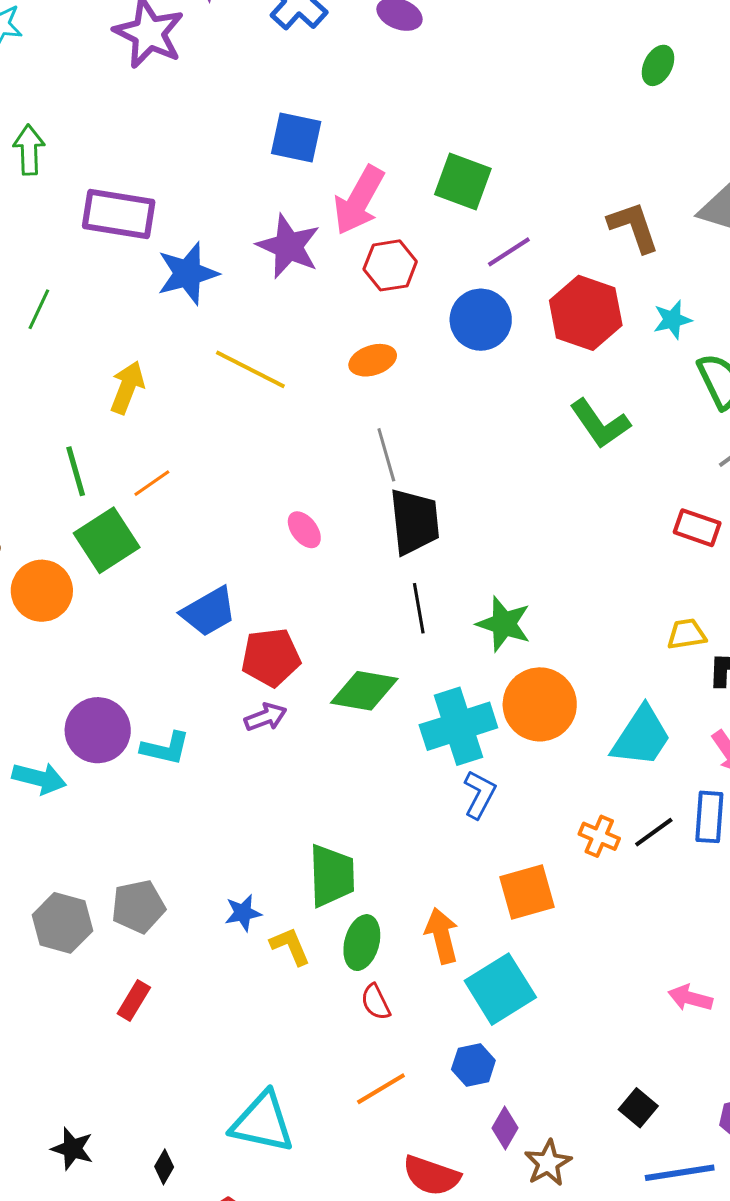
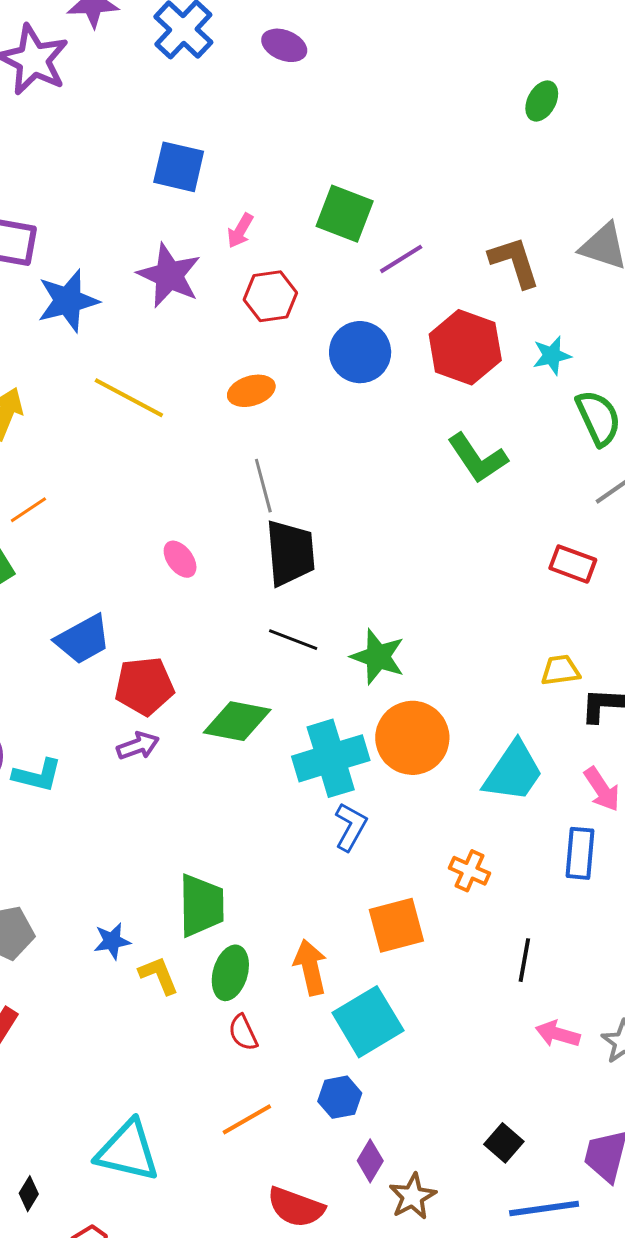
pink arrow: (359, 200) -> (240, 231), size x0.5
purple line: (509, 252) -> (401, 259), moved
black line: (419, 608) -> (293, 640), turned -60
black line: (654, 832) -> (524, 960), moved, turned -45

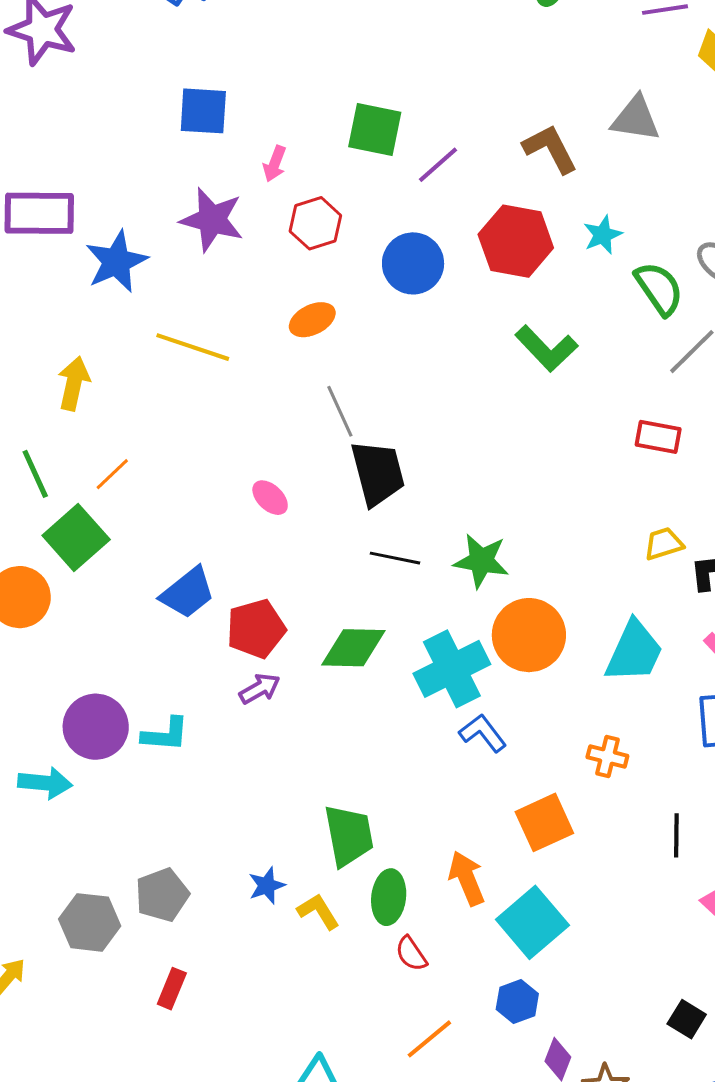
blue L-shape: (351, 827) -> (483, 733), turned -57

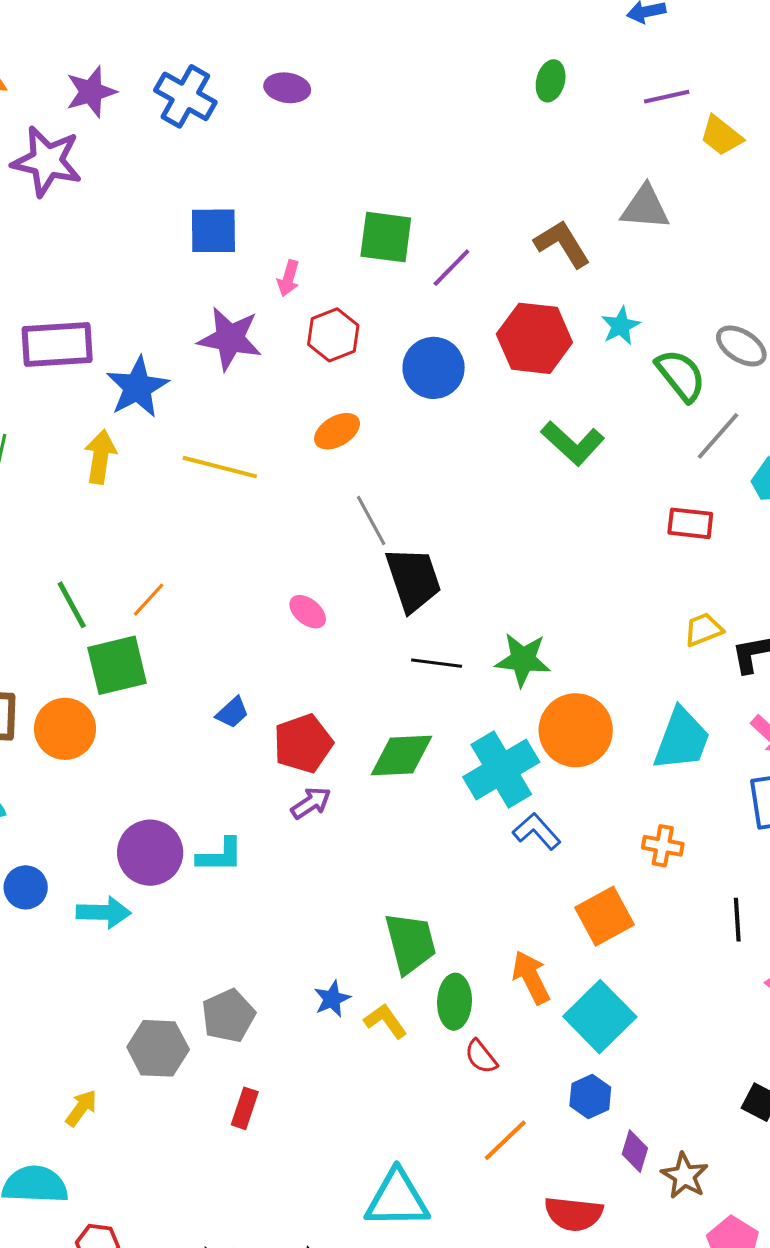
yellow arrow: (74, 383) -> (100, 457), moved
green square: (76, 538) -> (117, 665), turned 32
blue trapezoid: (188, 593) -> (232, 713), size x0.6

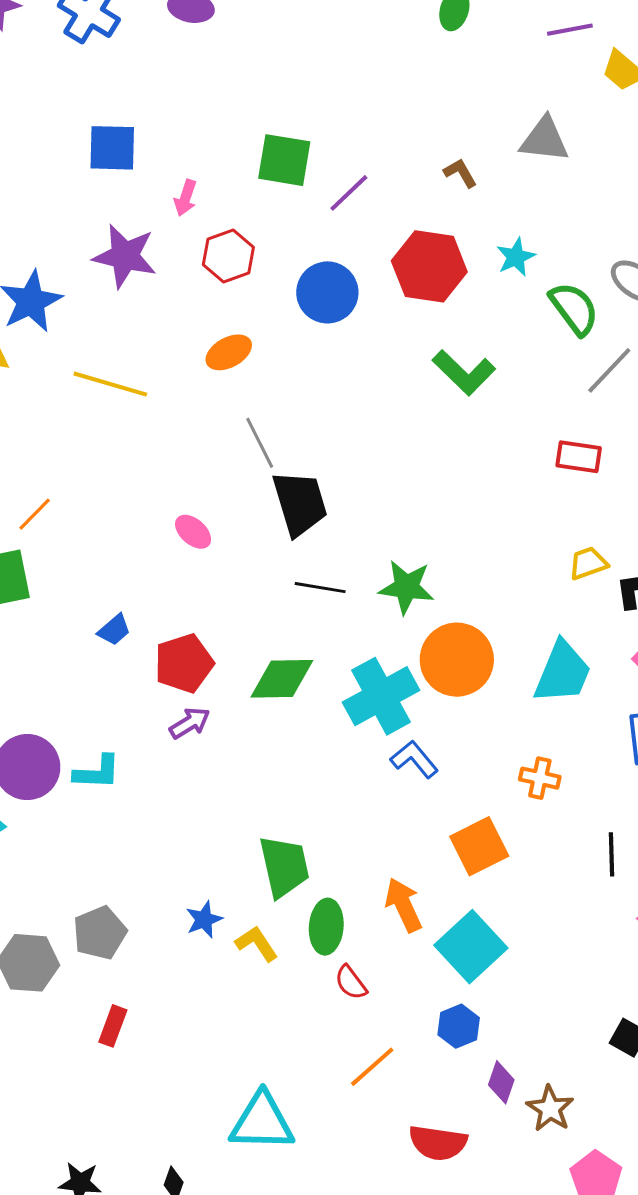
brown L-shape: (562, 244) -> (460, 173), size x0.6

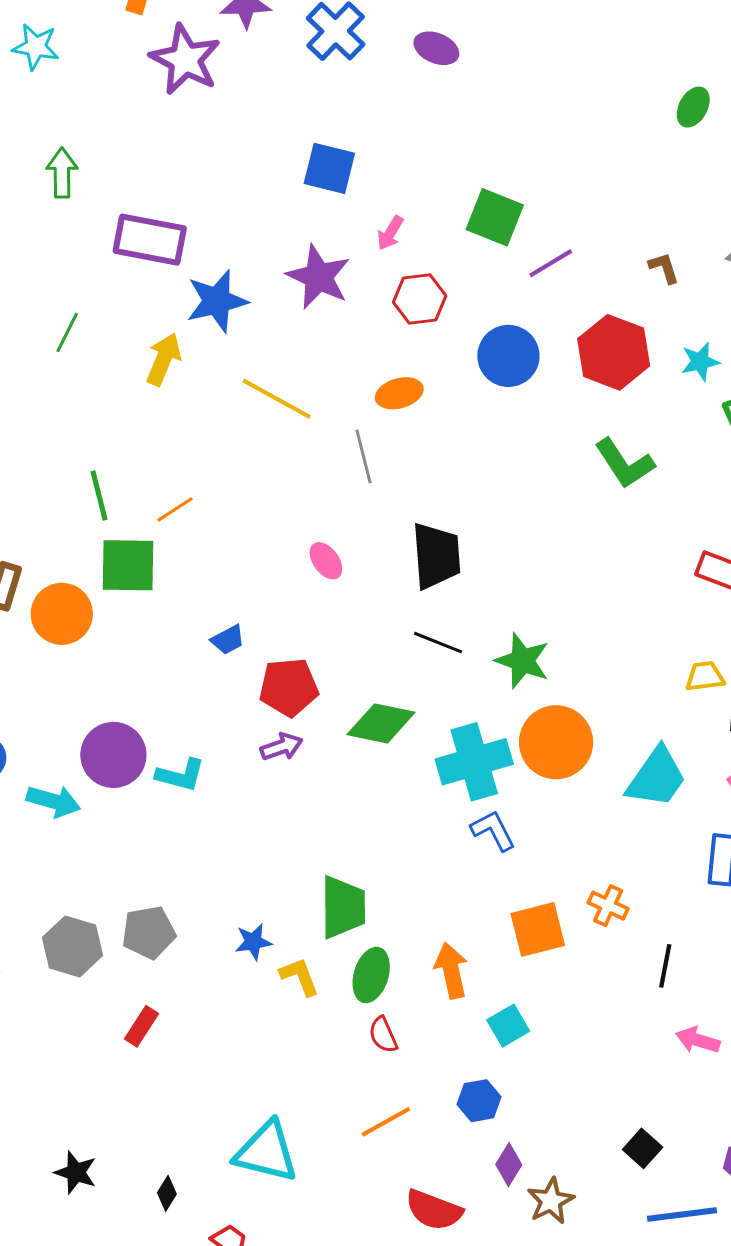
gray line: (260, 443) -> (364, 456), moved
orange cross: (540, 778) -> (608, 906), moved
cyan square: (471, 947) -> (508, 1026), size x0.6

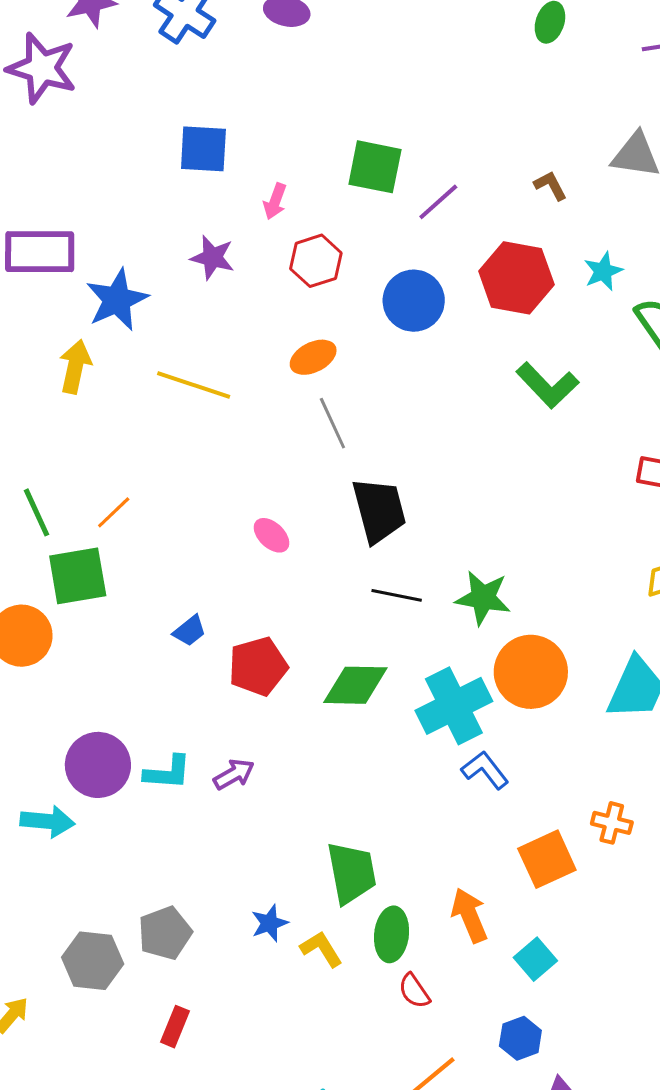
purple star: (318, 277) -> (212, 258), size x0.7
gray line: (364, 456) -> (332, 423), moved
purple arrow: (282, 747) -> (234, 774), moved

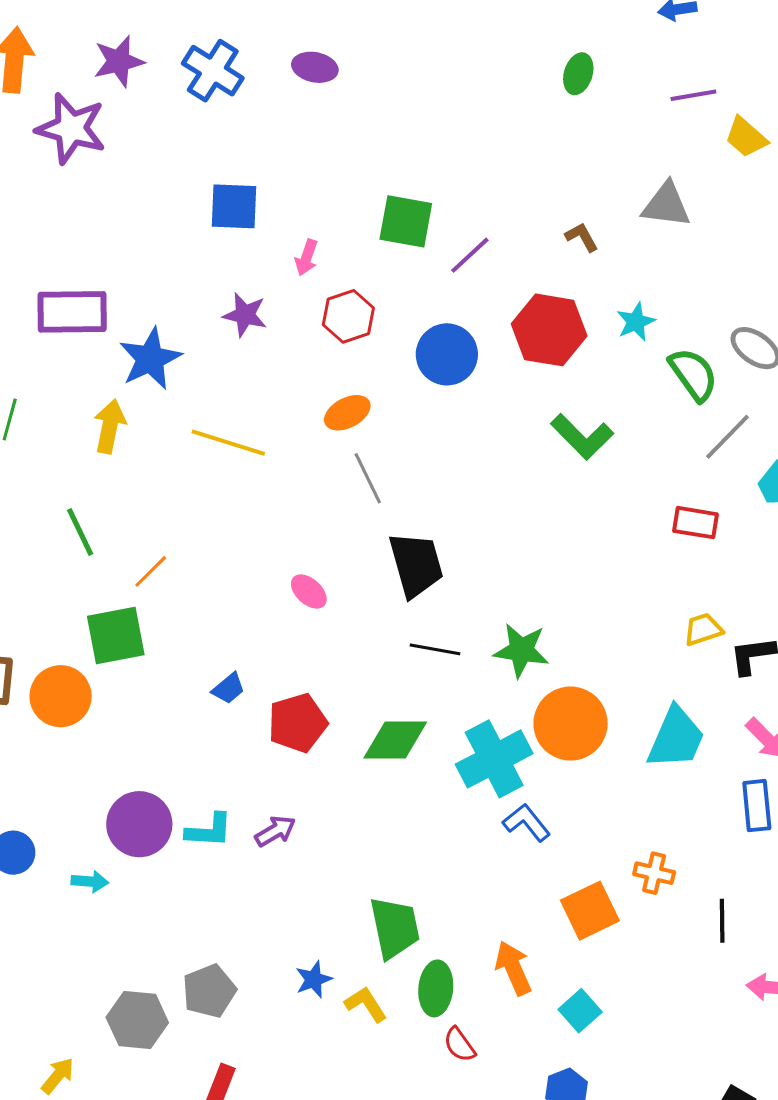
green line: (37, 512) -> (80, 532), moved
cyan arrow: (47, 821) -> (90, 881), size x0.7

